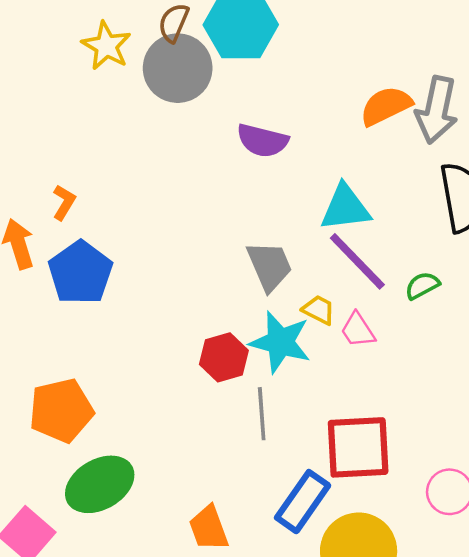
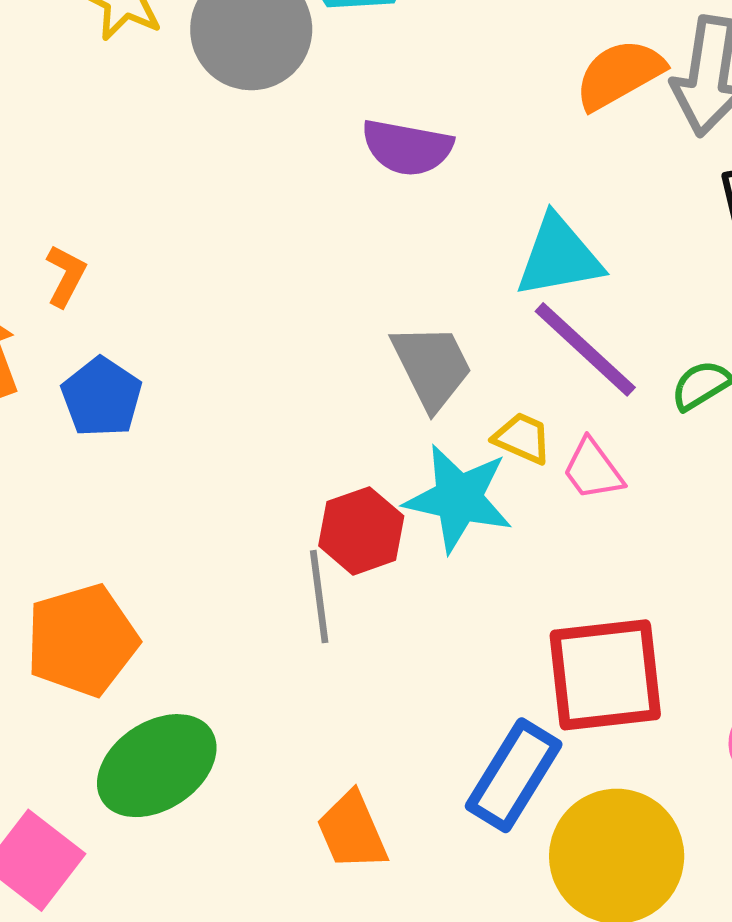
blue pentagon: (80, 273) -> (102, 397), size x0.7
gray line: (262, 414) -> (319, 597), moved

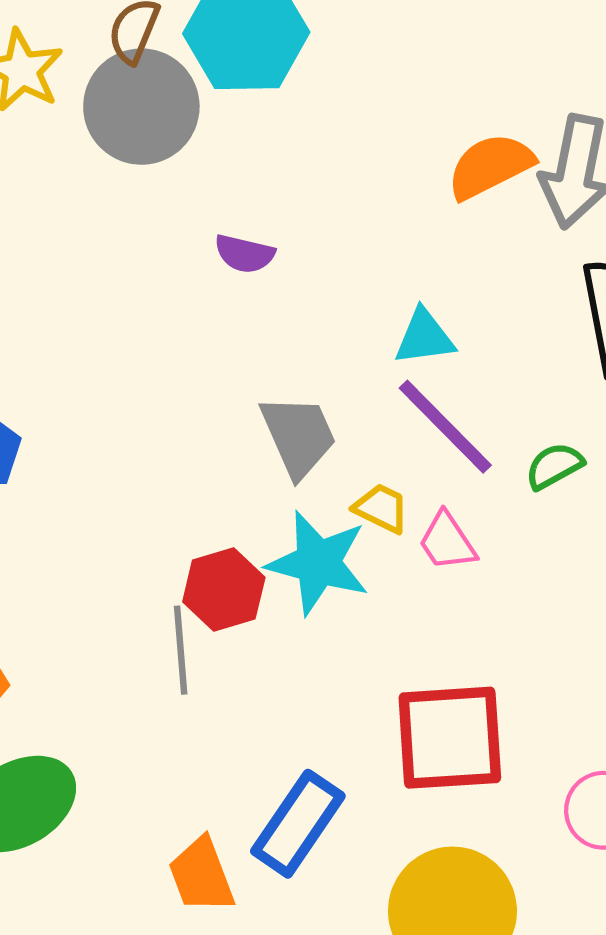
purple semicircle: (407, 147) -> (244, 254), moved, size x0.7
cyan triangle: (559, 257) -> (424, 337), size x0.7
blue rectangle: (514, 775) -> (298, 824), moved

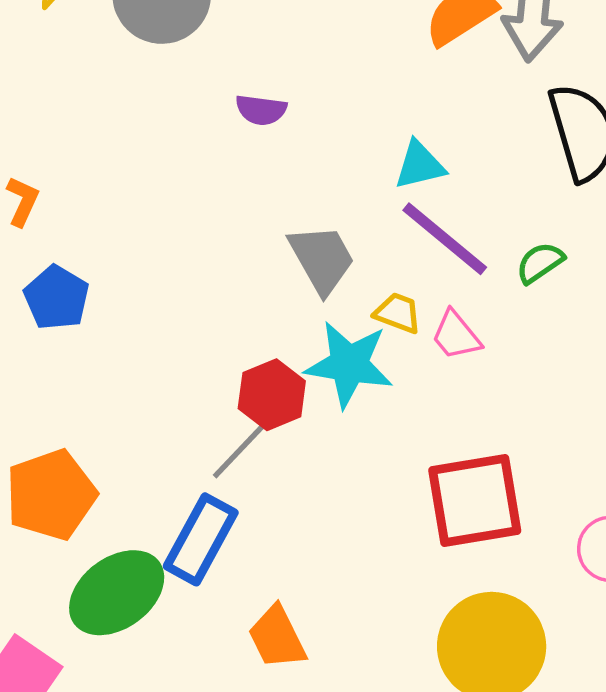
gray line: (181, 650) -> (241, 449), turned 54
blue rectangle: (298, 824) -> (201, 539), moved

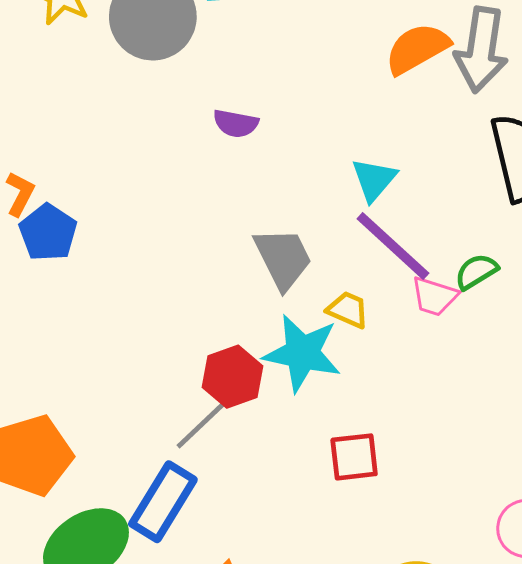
cyan triangle: (420, 165) -> (374, 180), turned -39
blue pentagon: (57, 298) -> (48, 233), moved
pink trapezoid: (456, 335) -> (435, 296), moved, turned -36
red square: (475, 501) -> (354, 457), moved, size x0.6

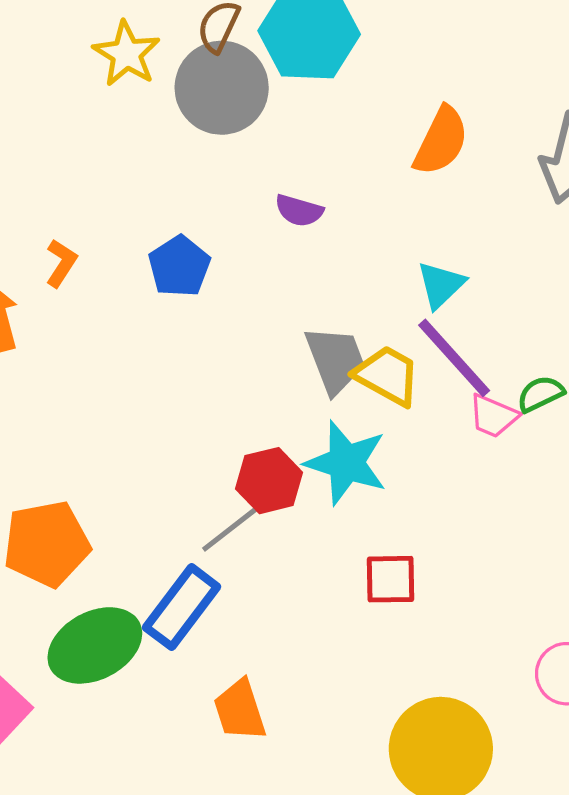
orange semicircle: (417, 49) -> (441, 141), moved, turned 140
blue pentagon: (48, 233) -> (179, 266), moved
yellow trapezoid: (348, 310) -> (387, 375), moved, size x1.5

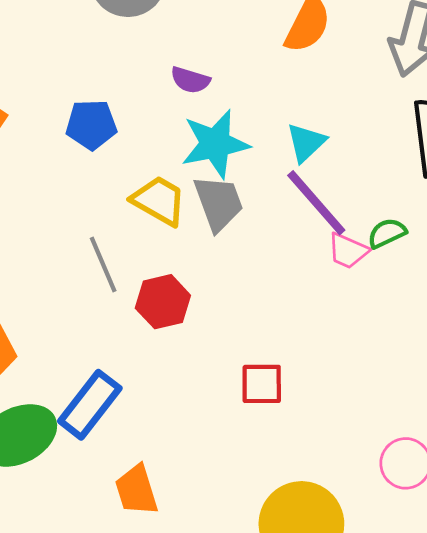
blue pentagon: (179, 266) -> (91, 125), turned 30
yellow trapezoid: (387, 375) -> (159, 201), moved
cyan star: (346, 463) -> (215, 144), moved, turned -30
gray line: (232, 528) -> (103, 265), moved, turned -76

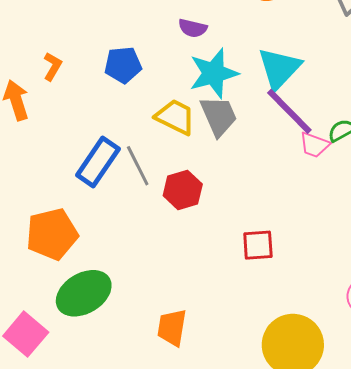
cyan triangle: (306, 143) -> (279, 68), size x1.5
blue rectangle: (90, 405) -> (98, 162), moved
orange trapezoid: (137, 490) -> (172, 328), turned 30

